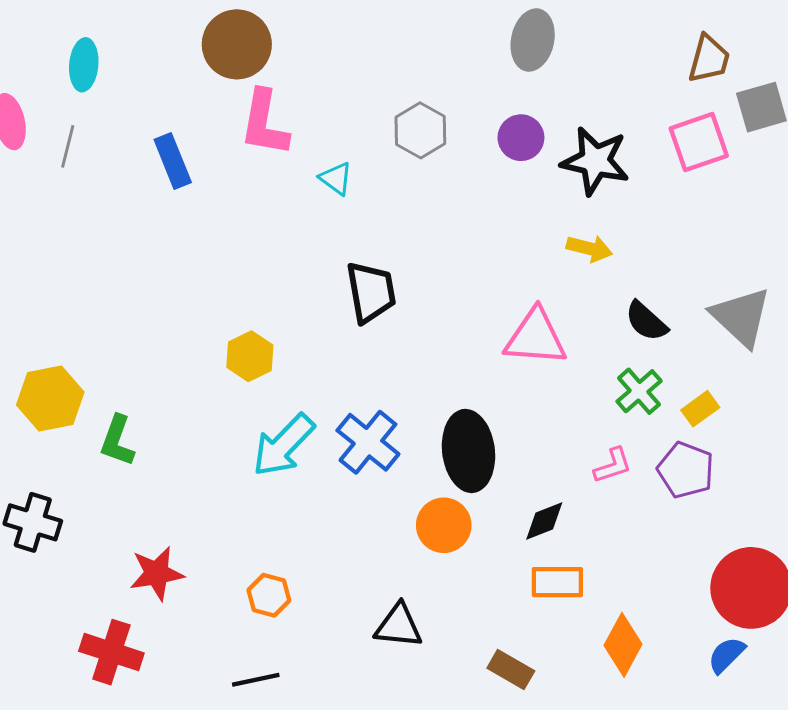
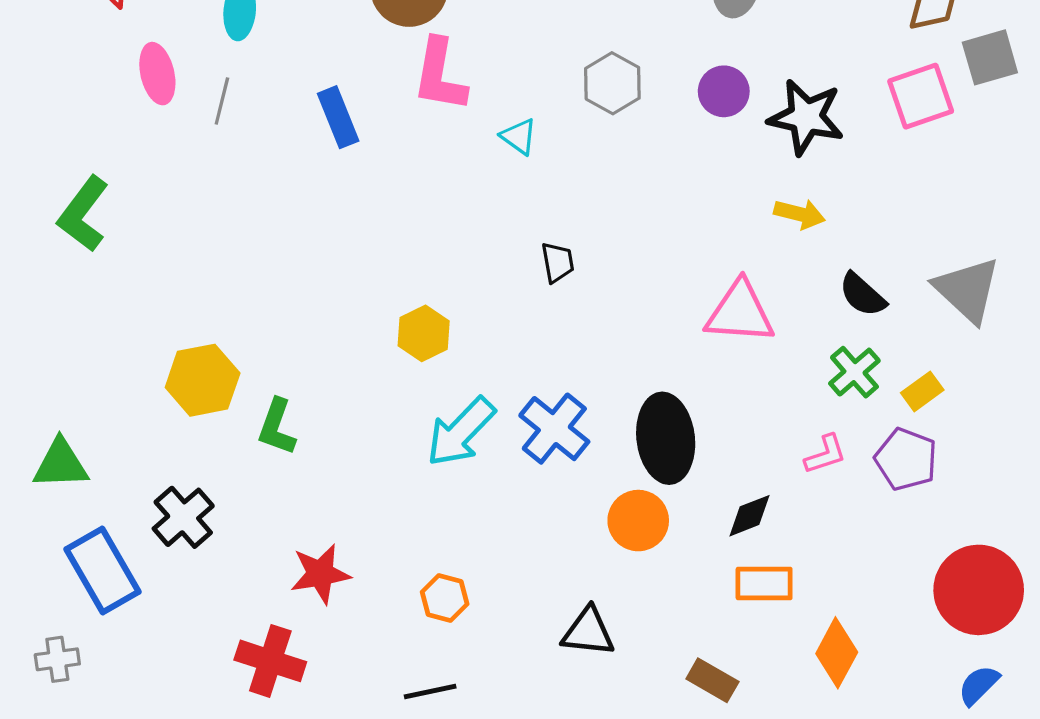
black trapezoid: (371, 292) -> (558, 262), size x0.6
black cross: (33, 522) -> (183, 517), turned 32
blue semicircle: (726, 655) -> (979, 685), moved

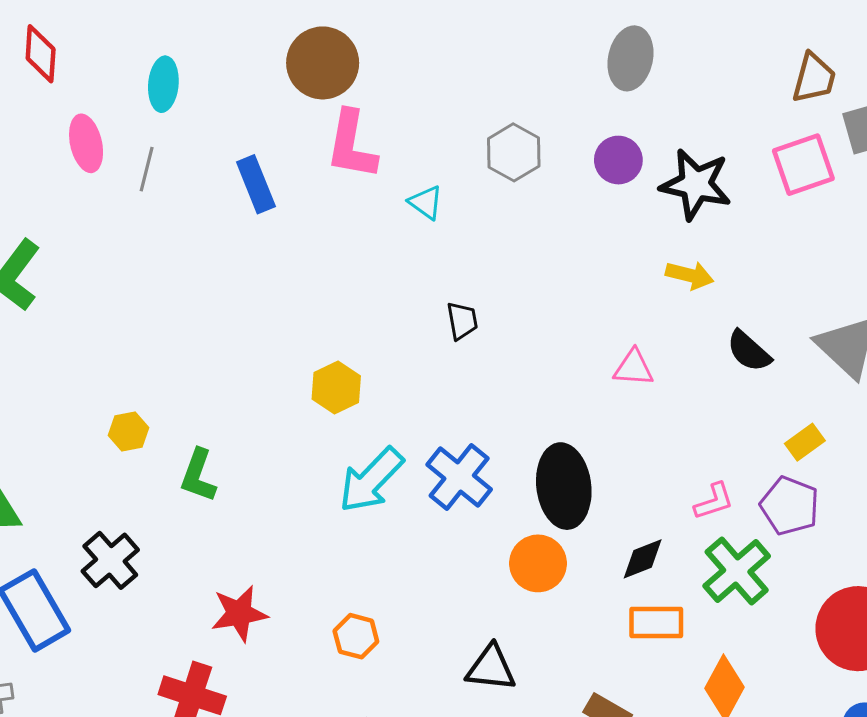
pink triangle: (740, 312) -> (634, 368), size x0.6
green cross: (854, 372) -> (737, 571), moved, size x1.4
yellow hexagon: (203, 380) -> (128, 431), size x0.6

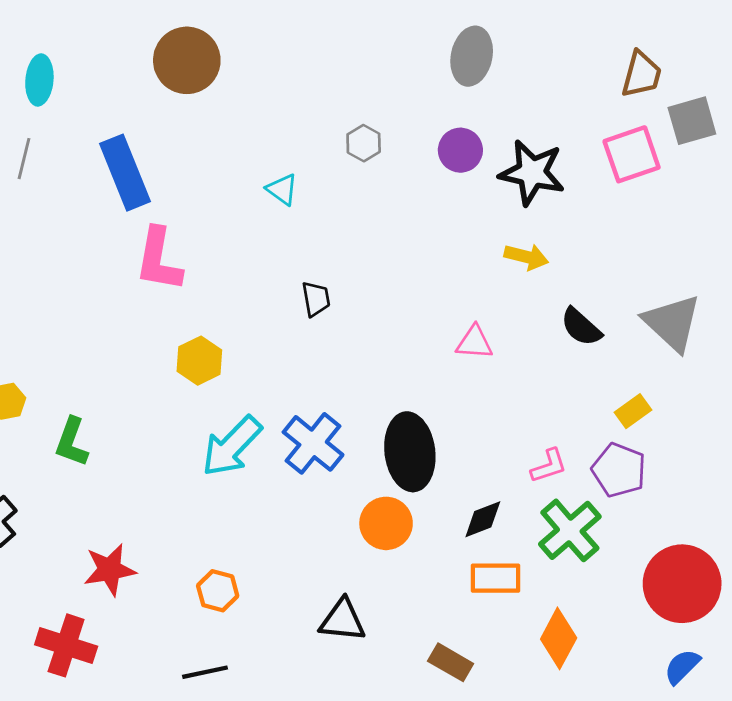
pink L-shape: (351, 145) -> (159, 260), moved
gray hexagon: (514, 152) -> (364, 143), size x0.7
blue rectangle: (256, 184) -> (125, 173), size x1.4

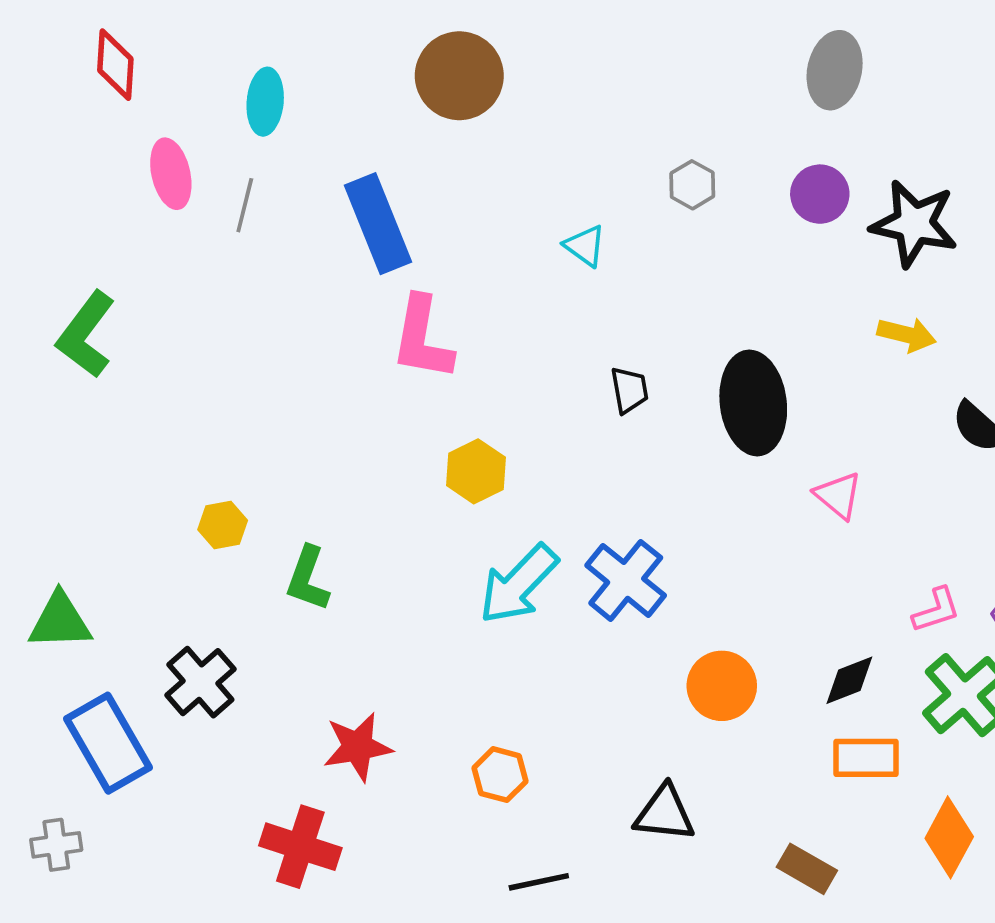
pink triangle: (474, 342) -> (838, 495), moved, turned 36
black ellipse: (410, 452) -> (753, 403), moved
black line: (205, 672) -> (539, 882), moved

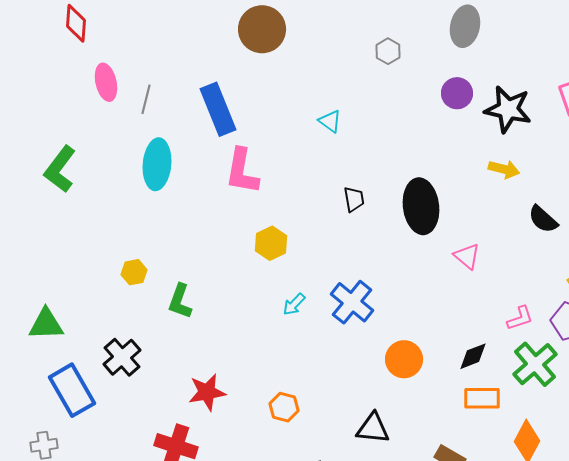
cyan ellipse: (265, 102) -> (157, 164), moved, size x1.4
gray hexagon: (692, 185) -> (388, 51), moved
cyan arrow: (518, 584) -> (294, 304), size x0.5

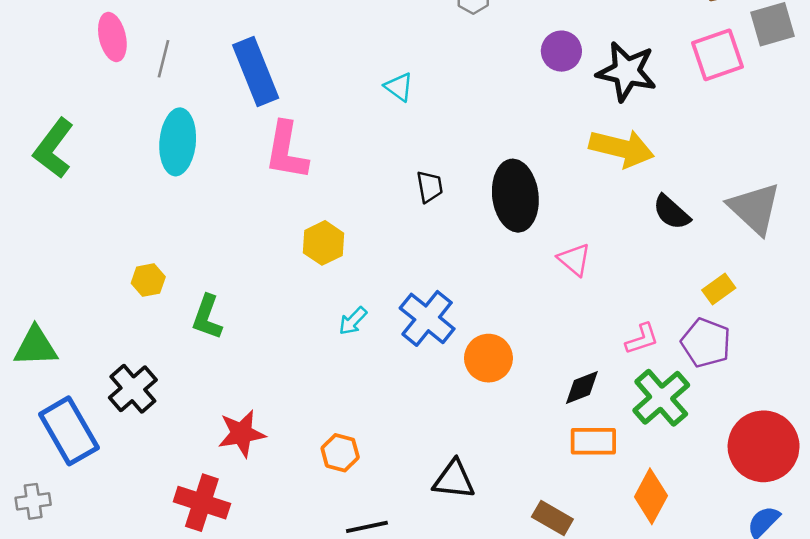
yellow arrow: (504, 169) -> (622, 148), size x1.6
orange circle: (404, 359) -> (488, 358), moved

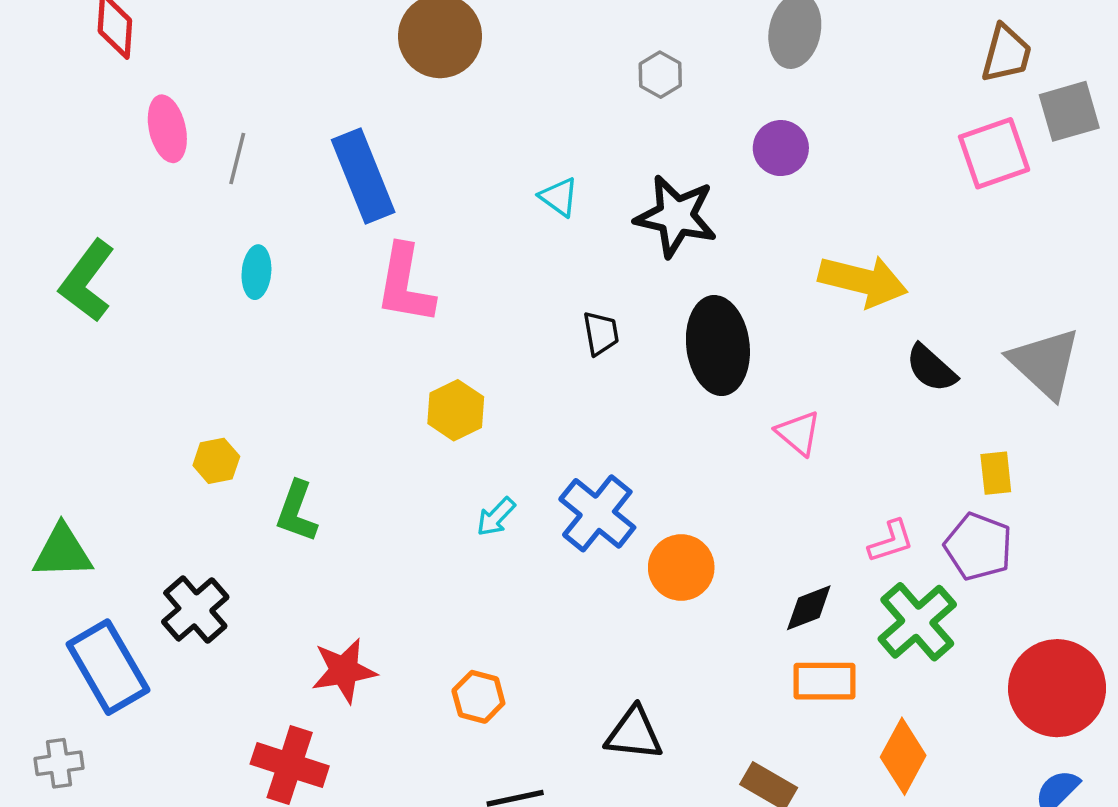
black star: (627, 72) -> (676, 216), moved
cyan ellipse: (178, 142) -> (256, 272), size x0.6
yellow rectangle: (719, 289) -> (996, 473), turned -60

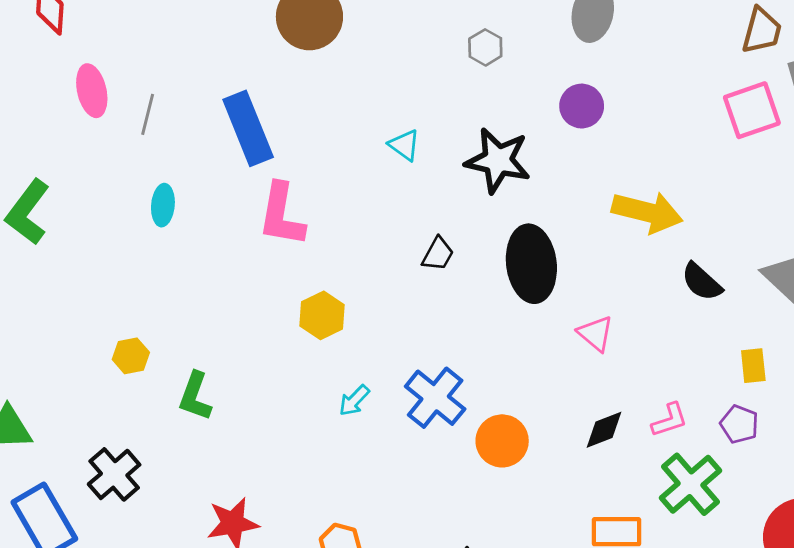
black trapezoid: (601, 333) -> (438, 254), turned 39
purple pentagon: (978, 547) -> (739, 424), size x0.7
black diamond: (809, 608) -> (604, 430), moved

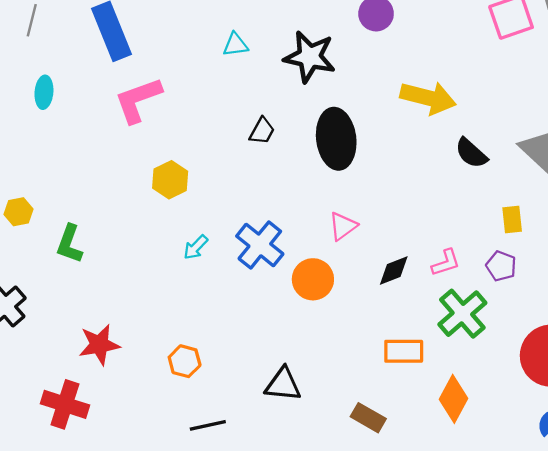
cyan triangle: (404, 145) -> (235, 45), turned -44
pink L-shape: (282, 215) -> (138, 100), turned 60
pink triangle: (596, 333) -> (343, 226), moved, turned 44

